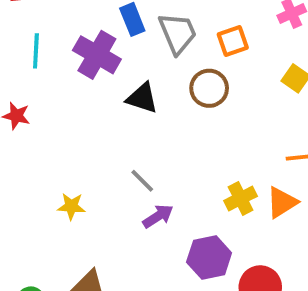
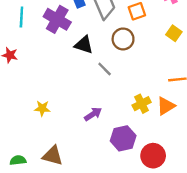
gray line: (142, 181) -> (105, 69), moved

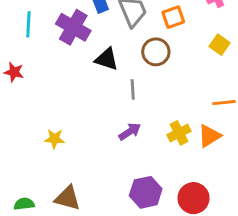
gray line: (105, 69) -> (133, 90), turned 42
purple arrow: (93, 114) -> (130, 132), moved
purple hexagon: (123, 138) -> (146, 192), moved

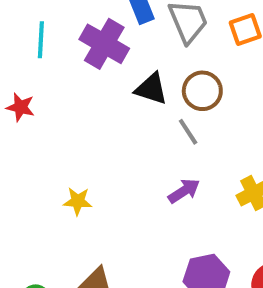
brown circle: (156, 52) -> (202, 91), moved
gray line: (133, 90) -> (188, 132), turned -30

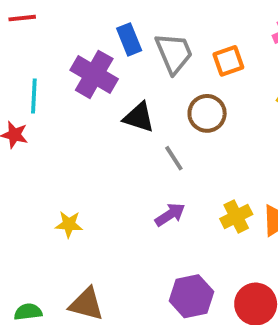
cyan line: (41, 40) -> (34, 96), moved
brown circle: (202, 91) -> (207, 113), moved

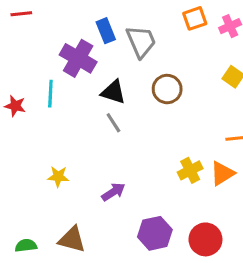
orange square: (228, 61) -> (195, 18), moved
cyan line: (34, 96) -> (50, 94), moved
gray line: (174, 158) -> (113, 123), moved
purple arrow: (170, 215) -> (113, 192), moved

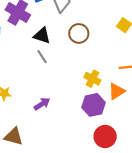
yellow cross: (190, 170) -> (92, 79), moved, turned -35
purple hexagon: (155, 233) -> (94, 105), moved

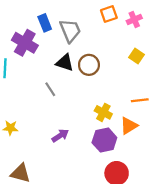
black triangle: (42, 36) -> (65, 63), moved
purple arrow: (42, 104) -> (60, 136), moved

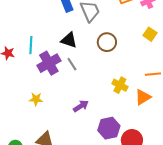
purple cross: (25, 43) -> (49, 63), moved, turned 30
black triangle: (65, 63) -> (69, 40), moved
purple hexagon: (104, 140) -> (109, 128), moved

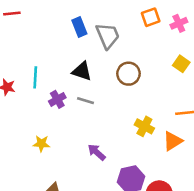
purple cross: (49, 63) -> (57, 99), size x0.6
gray line: (72, 64) -> (86, 101), turned -40
purple arrow: (81, 106) -> (97, 152), turned -105

